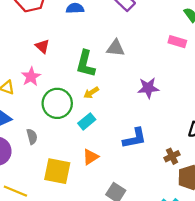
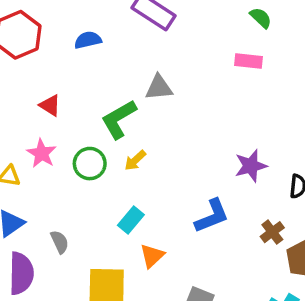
green L-shape: (86, 64) -> (119, 119), turned 56
purple star: (148, 88) -> (251, 166), moved
green circle: (57, 103) -> (90, 164), moved, size x0.7
cyan rectangle: (87, 121) -> (131, 220), moved

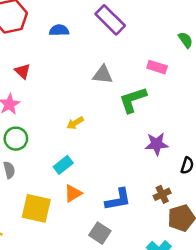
pink rectangle: (248, 61) -> (157, 67), moved
green L-shape: (119, 119) -> (133, 100), moved
green circle: (90, 164) -> (16, 139), moved
blue L-shape: (212, 216) -> (118, 200), moved

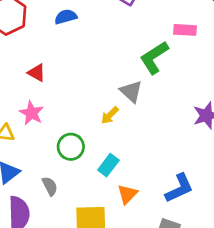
gray triangle: (103, 75) -> (131, 92), moved, turned 50
green L-shape: (133, 100) -> (154, 58), moved
green circle: (16, 139) -> (71, 147), moved

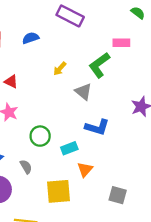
yellow arrow: (110, 115) -> (60, 69), moved
cyan rectangle: (108, 165) -> (69, 148), turned 35
blue L-shape: (179, 188) -> (97, 127), moved, turned 45

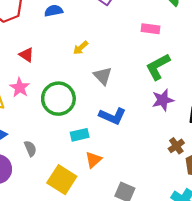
green L-shape: (99, 65) -> (158, 67), moved
green circle: (40, 136) -> (58, 99), moved, size x1.5
yellow square: (58, 191) -> (62, 180), turned 30

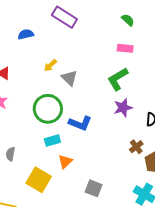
pink rectangle: (151, 29) -> (125, 48), moved
gray triangle: (103, 76) -> (69, 78), moved
green circle: (58, 99) -> (48, 109), moved
gray semicircle: (30, 148) -> (10, 154), turned -144

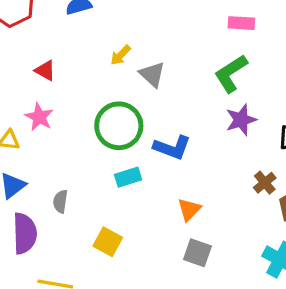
orange triangle: (65, 162) -> (189, 209), moved
yellow square: (39, 180) -> (108, 242), size x0.7

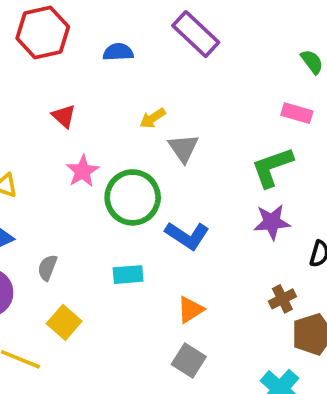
pink star: (39, 117) -> (83, 171), moved
cyan rectangle: (128, 177) -> (128, 275), moved
yellow square: (108, 242) -> (64, 322), moved

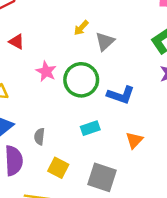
red triangle: (64, 116) -> (17, 42), moved
gray triangle: (183, 148) -> (105, 41), turned 36
gray square: (189, 361) -> (102, 177), moved, size x1.4

